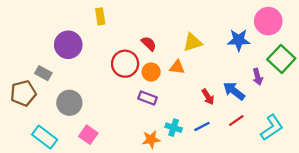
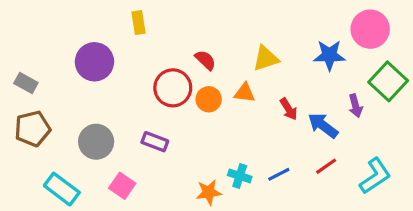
gray rectangle: (43, 73) -> (26, 83), moved
red arrow: (208, 97) -> (289, 109), moved
purple rectangle: (148, 98) -> (155, 142), moved

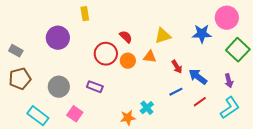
purple arrow: (355, 106) -> (229, 81), moved
blue line: (279, 174) -> (176, 92), moved
cyan cross: (240, 176) -> (147, 108), turned 32

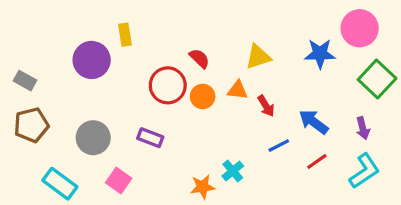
yellow rectangle: (85, 14) -> (125, 35), moved
red arrow: (177, 67) -> (266, 106), moved

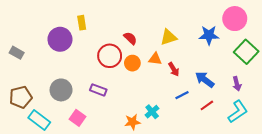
brown pentagon: (31, 125) -> (21, 97), moved

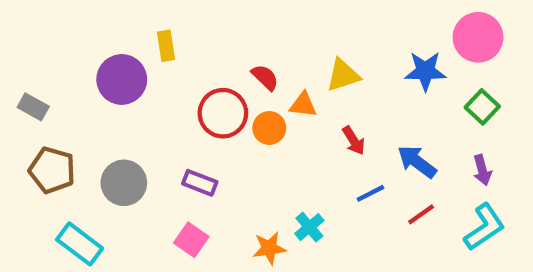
green square: (246, 52) -> (482, 107), moved, size x0.7
orange triangle: (155, 59) -> (303, 105), moved
brown pentagon: (21, 97) -> (52, 170), moved, turned 30
pink square: (78, 118) -> (191, 240), moved

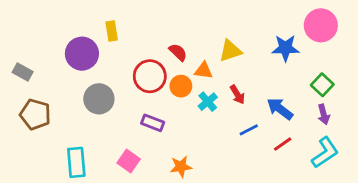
green square: (482, 107) -> (322, 85), moved
gray circle: (124, 183) -> (99, 99), moved
purple rectangle: (200, 183) -> (153, 123), moved
cyan cross: (309, 227) -> (208, 102), moved
cyan rectangle: (80, 244) -> (76, 162), moved, turned 48

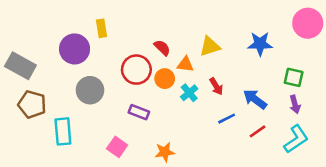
pink circle: (321, 25) -> (308, 23), moved
gray rectangle: (23, 72) -> (20, 66), size x1.6
green square: (322, 85) -> (294, 77), turned -30
cyan rectangle: (76, 162) -> (63, 131), moved

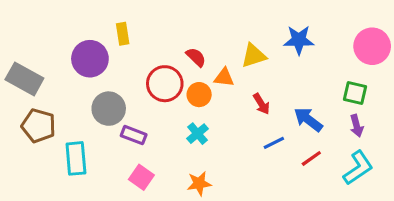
pink circle: (308, 23) -> (372, 46), moved
blue star: (260, 44) -> (299, 40), moved
cyan cross: (189, 93) -> (198, 134), moved
purple rectangle: (139, 112) -> (134, 135), moved

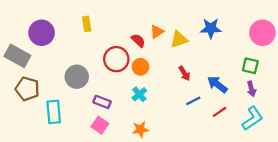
purple circle: (90, 59) -> (42, 33), moved
orange triangle: (224, 77) -> (157, 32), moved, turned -40
purple rectangle: (134, 135) -> (102, 102), moved

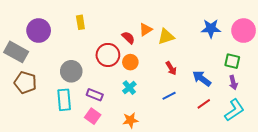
blue star: (211, 28) -> (211, 28), moved
blue line: (193, 101) -> (169, 96), moved
cyan rectangle: (54, 112) -> (64, 100), moved

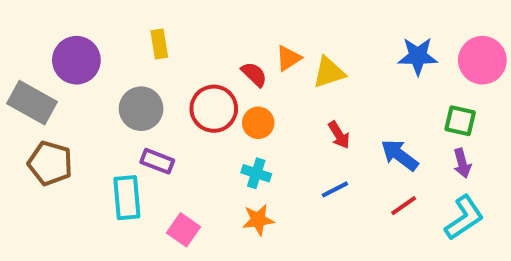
gray circle: (71, 71) -> (141, 109), moved
cyan cross: (129, 88) -> (256, 173), turned -32
purple rectangle: (95, 95) -> (157, 161), moved
orange star: (130, 120) -> (258, 220), moved

